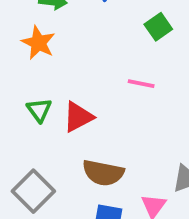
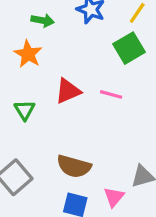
green square: (158, 27) -> (129, 48), size x1.4
red triangle: (78, 117) -> (68, 91), moved

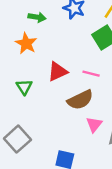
brown semicircle: (74, 166) -> (80, 100), moved, turned -40
pink triangle: (114, 197) -> (94, 124), moved

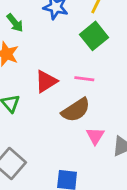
green arrow: (37, 17) -> (15, 23), turned 49

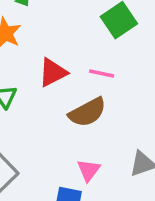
pink triangle: (95, 136) -> (89, 170), moved

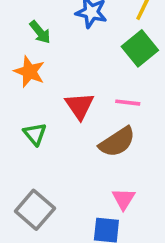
red triangle: (53, 72) -> (80, 106), turned -32

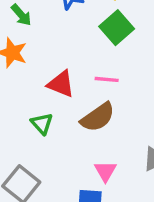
red triangle: (80, 106) -> (61, 84), turned -32
green triangle: (35, 134) -> (42, 124), moved

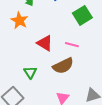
green triangle: (42, 124) -> (30, 72), moved

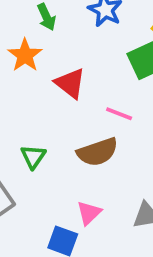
red triangle: (45, 43) -> (70, 83), moved

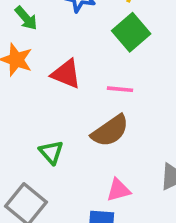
pink triangle: (89, 213) -> (118, 190), turned 45

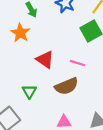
red triangle: (66, 74) -> (45, 60), moved

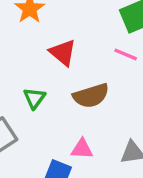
pink line: (77, 63) -> (126, 54), moved

